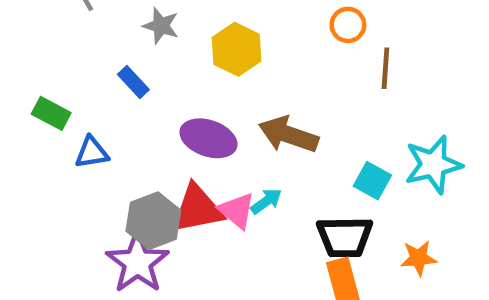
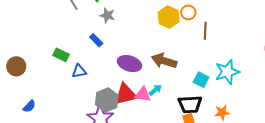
yellow hexagon: (237, 49) -> (169, 17), moved
pink triangle: (237, 211) -> (143, 94), turned -30

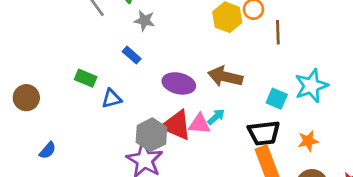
red triangle: (126, 94) -> (176, 125), turned 40

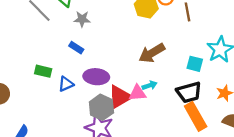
brown arrow: (225, 77) -> (152, 53), turned -35
purple ellipse: (179, 83) -> (96, 77), moved
cyan arrow: (216, 117) -> (150, 85), turned 32
red triangle: (176, 125) -> (120, 97), turned -45

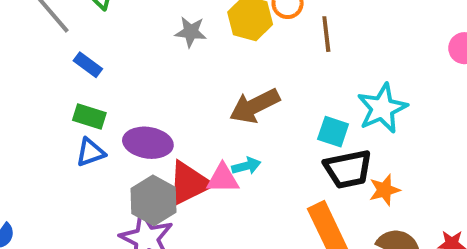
gray star: (82, 19) -> (191, 32), moved
blue rectangle: (76, 48) -> (88, 65), moved
green rectangle: (43, 71) -> (89, 116), moved
black trapezoid: (189, 92) -> (348, 169), moved

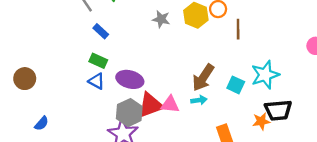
brown arrow: (255, 106) -> (203, 78), moved, turned -36
blue triangle: (90, 152) -> (97, 81), turned 42
cyan arrow: (246, 166) -> (199, 100), moved
black trapezoid: (348, 169) -> (278, 110), moved

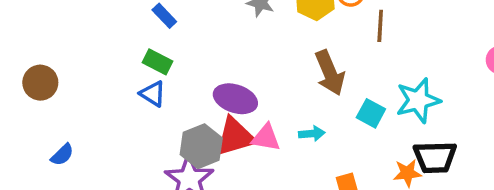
brown arrow: (203, 78) -> (330, 73), moved, turned -60
purple ellipse: (130, 79) -> (235, 99), moved

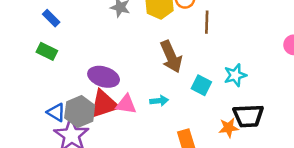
blue triangle: (153, 94) -> (56, 112), moved
cyan star: (418, 100) -> (235, 75), size x0.7

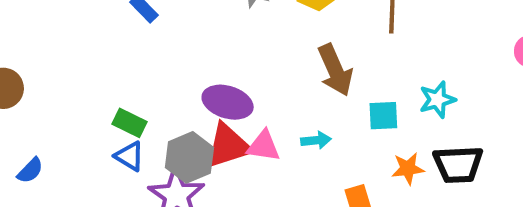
green rectangle: (47, 51) -> (130, 123), moved
cyan square: (201, 85) -> (383, 116), turned -30
blue triangle: (56, 112) -> (129, 156), moved
orange star: (229, 128) -> (408, 168), moved

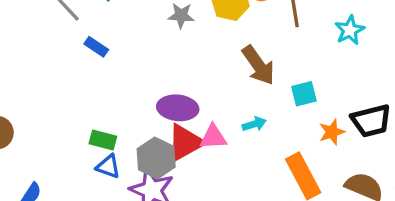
cyan star: (437, 100) -> (350, 30), moved

